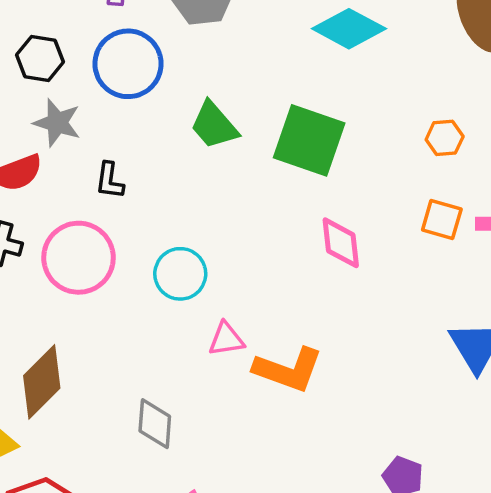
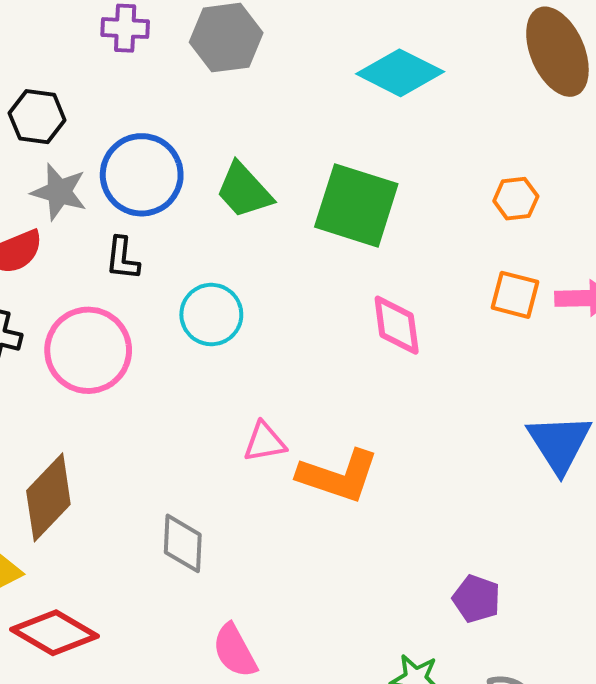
blue circle: (128, 64) -> (142, 175), moved
cyan circle: (180, 274) -> (211, 315), moved

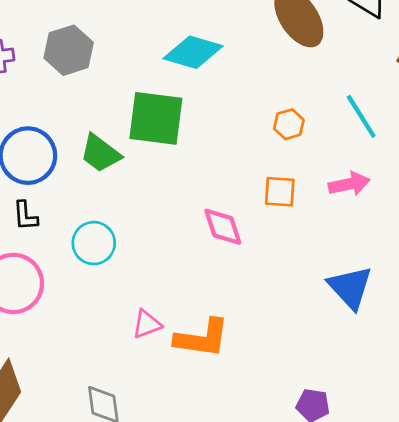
green square: (356, 205) -> (156, 118), moved
orange square: (515, 295) -> (280, 192), moved

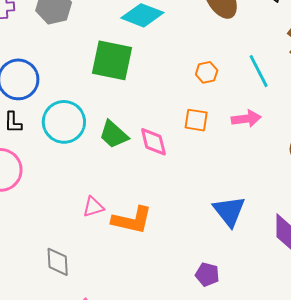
green trapezoid: (100, 153) -> (114, 134), moved
cyan circle: (94, 243) -> (64, 122), moved, size x1.4
blue triangle: (350, 287) -> (229, 211), moved

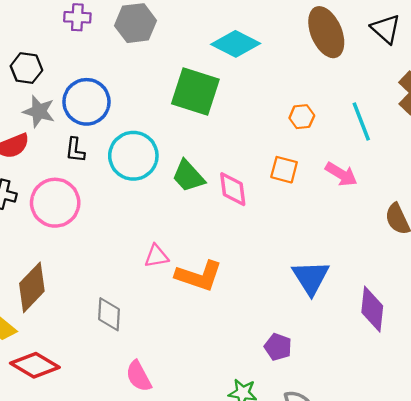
pink arrow: (246, 119) -> (341, 174), turned 32

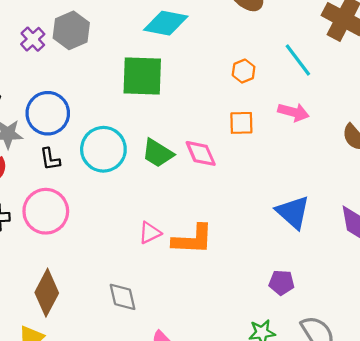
purple cross: (77, 17) -> (33, 39), moved, turned -30

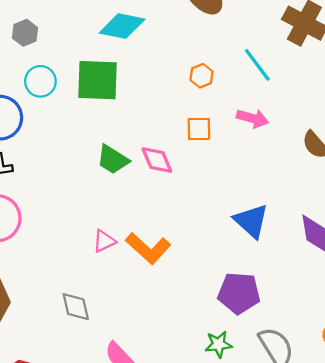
gray hexagon: (71, 30) -> (25, 33), size x0.7
cyan circle: (103, 149) -> (40, 81), moved, size x0.7
orange L-shape: (193, 239) -> (148, 248), turned 39
purple pentagon: (282, 282) -> (239, 293), size x1.6

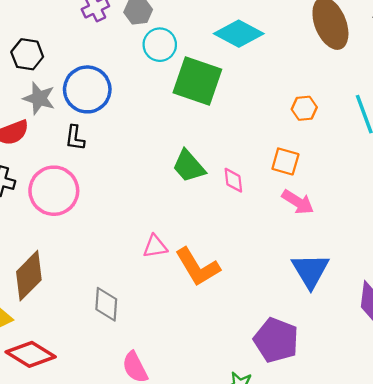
cyan circle: (40, 81) -> (160, 45), moved
pink arrow: (252, 118) -> (298, 202), moved
pink diamond: (157, 160) -> (233, 180), size x0.7

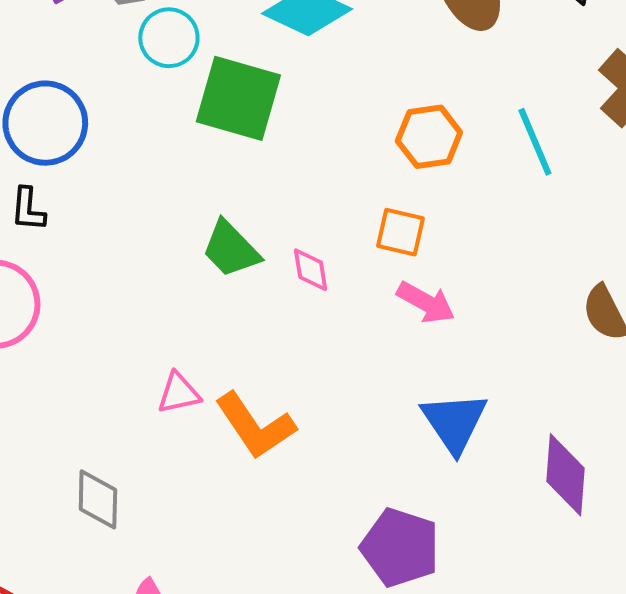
orange hexagon: (304, 108) -> (429, 137), size x1.4

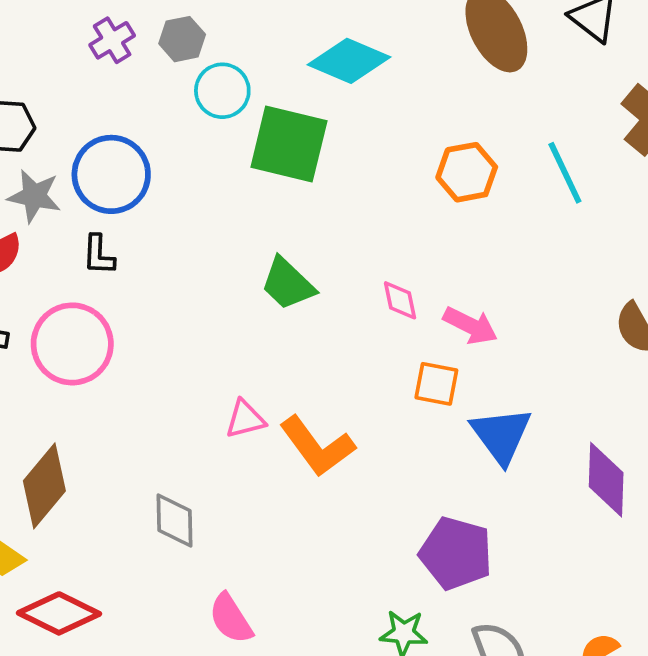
orange square: (401, 232) -> (436, 384), moved
pink diamond: (311, 270) -> (400, 300), moved

